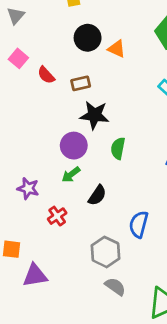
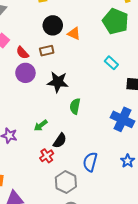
brown rectangle: (81, 83) -> (47, 51), moved
purple circle: (74, 146) -> (25, 73), moved
red cross: (57, 216) -> (47, 156), moved

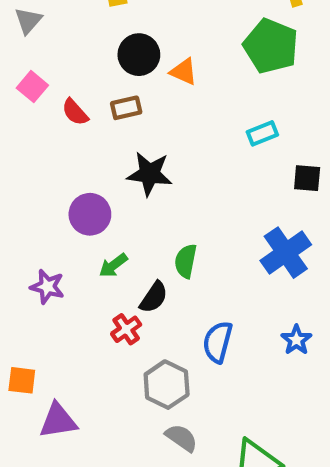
cyan rectangle: (111, 63) -> (262, 133), turned -64
purple circle: (25, 73) -> (90, 214), moved
green semicircle: (75, 106) -> (186, 261), moved
blue cross: (123, 119) -> (286, 253), turned 30

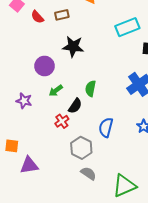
cyan rectangle: (262, 133) -> (127, 27), size x1.6

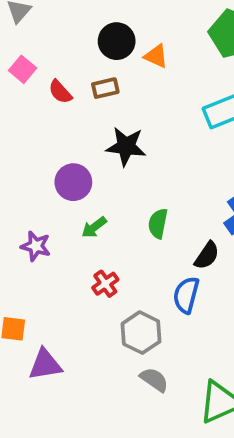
black semicircle: (75, 106) -> (207, 255), moved

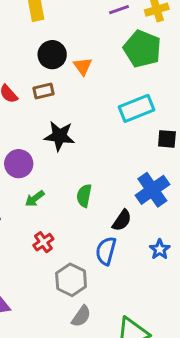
orange triangle: (156, 56) -> (83, 66), turned 30
gray semicircle: (154, 380) -> (81, 316), turned 90

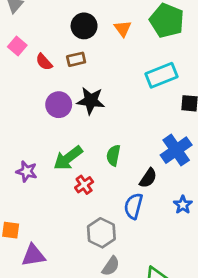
orange triangle: (83, 66) -> (123, 29), moved
purple circle: (19, 164) -> (59, 105), moved
green arrow: (35, 199) -> (68, 158), size x1.6
red cross: (43, 242) -> (84, 185), moved

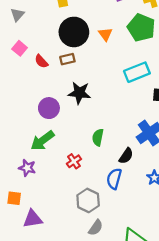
black circle: (84, 26) -> (74, 32), size x1.4
purple circle: (59, 105) -> (49, 108), moved
green arrow: (68, 158) -> (42, 141), moved
purple star: (27, 171) -> (27, 168), moved

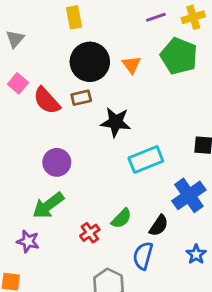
red semicircle: (41, 61) -> (47, 101), size x1.5
cyan rectangle: (137, 72) -> (146, 159), moved
black star: (79, 93) -> (116, 122), moved
green semicircle: (98, 137) -> (121, 218), moved, turned -147

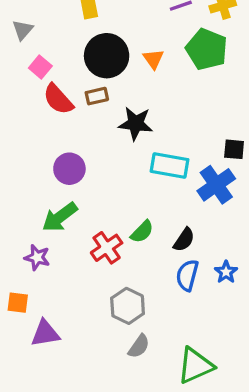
pink square: (18, 83) -> (40, 67), moved
cyan rectangle: (146, 159) -> (170, 165), turned 32
blue cross: (189, 195) -> (216, 185), moved
red cross: (90, 233) -> (107, 248), size x1.4
blue semicircle: (143, 256) -> (187, 275), moved

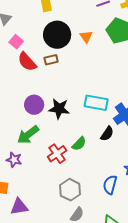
black star: (136, 123) -> (59, 109), moved
black semicircle: (184, 240) -> (107, 134), moved
blue semicircle: (187, 275) -> (110, 185), moved

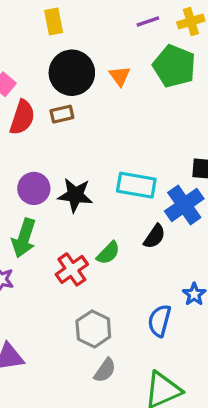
red semicircle: (27, 62) -> (22, 117), turned -120
green arrow: (28, 135) -> (24, 238), turned -35

